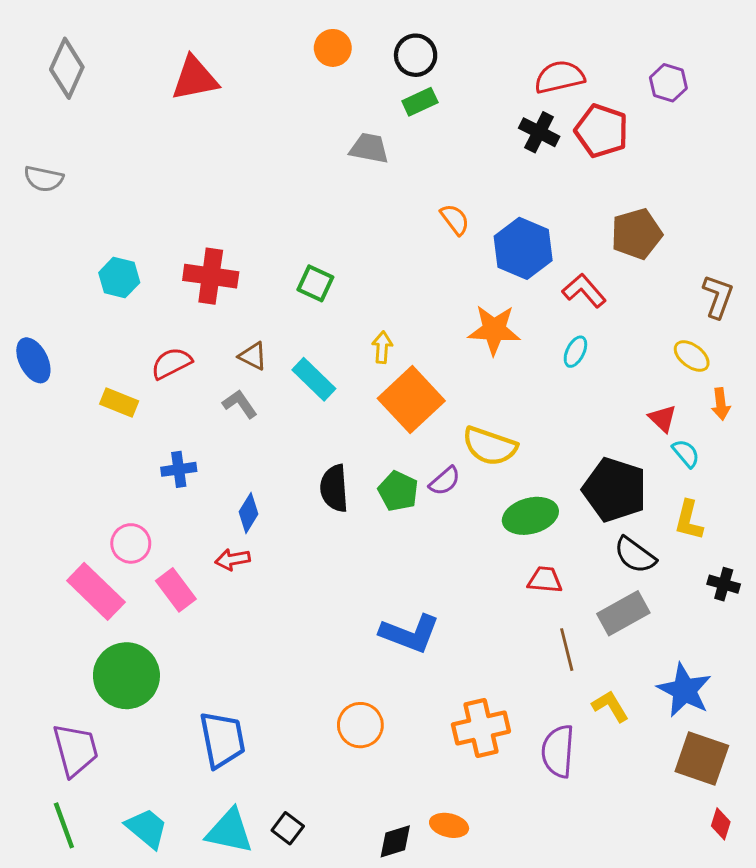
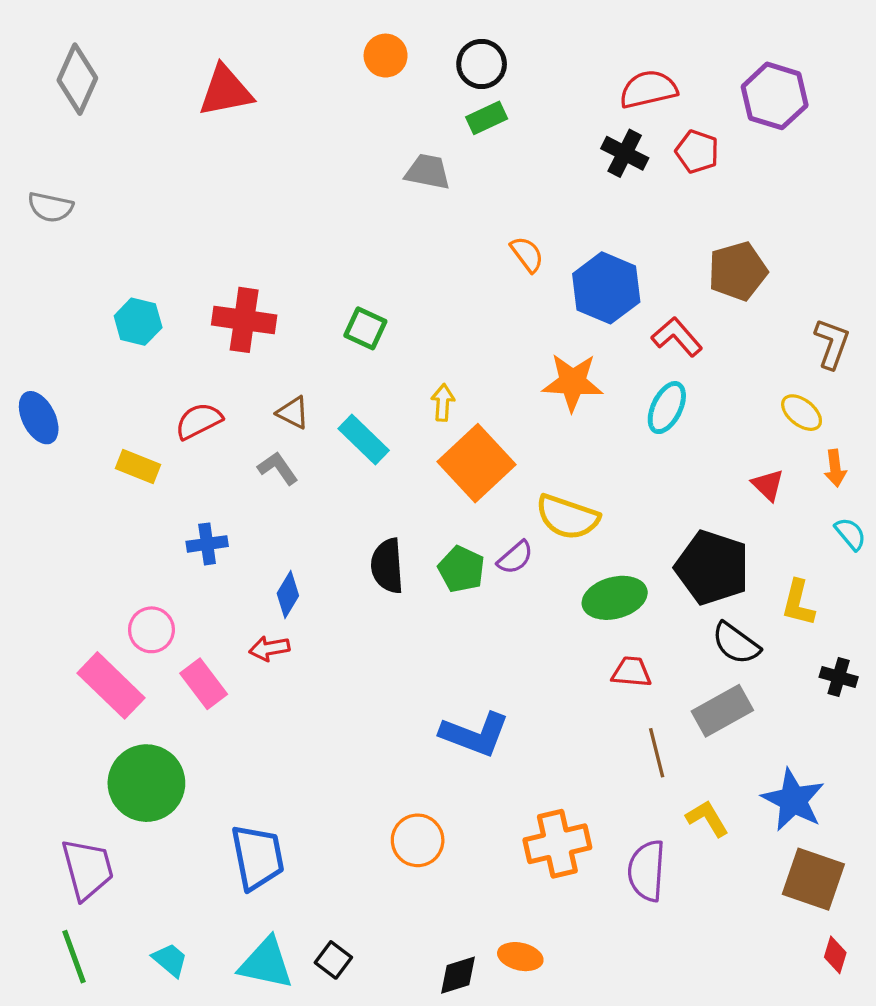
purple hexagon: (668, 83) -> (775, 96), size x1.5
red pentagon: (602, 131) -> (697, 152), size x0.7
cyan ellipse: (575, 352) -> (667, 408), size x1.4
cyan semicircle: (686, 453) -> (850, 534), moved
cyan trapezoid: (147, 828) -> (170, 960), size x0.7

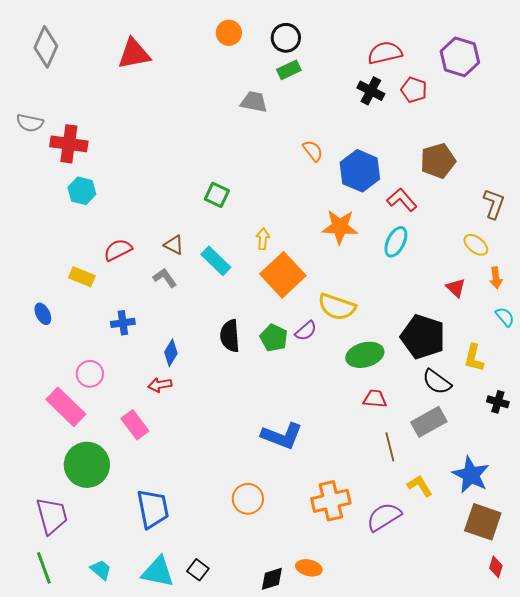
red cross: (244, 320) -> (69, 144), moved
blue ellipse: (39, 418) -> (43, 314), moved, size x0.7
pink rectangle: (204, 684) -> (135, 425), moved
purple semicircle: (647, 871) -> (384, 517), turned 54

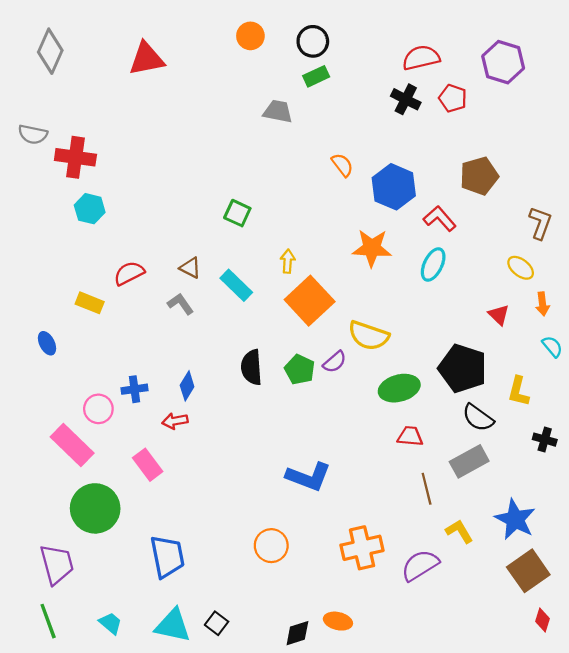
blue cross: (123, 323) -> (135, 389), moved
brown square: (483, 522) -> (528, 571), turned 36

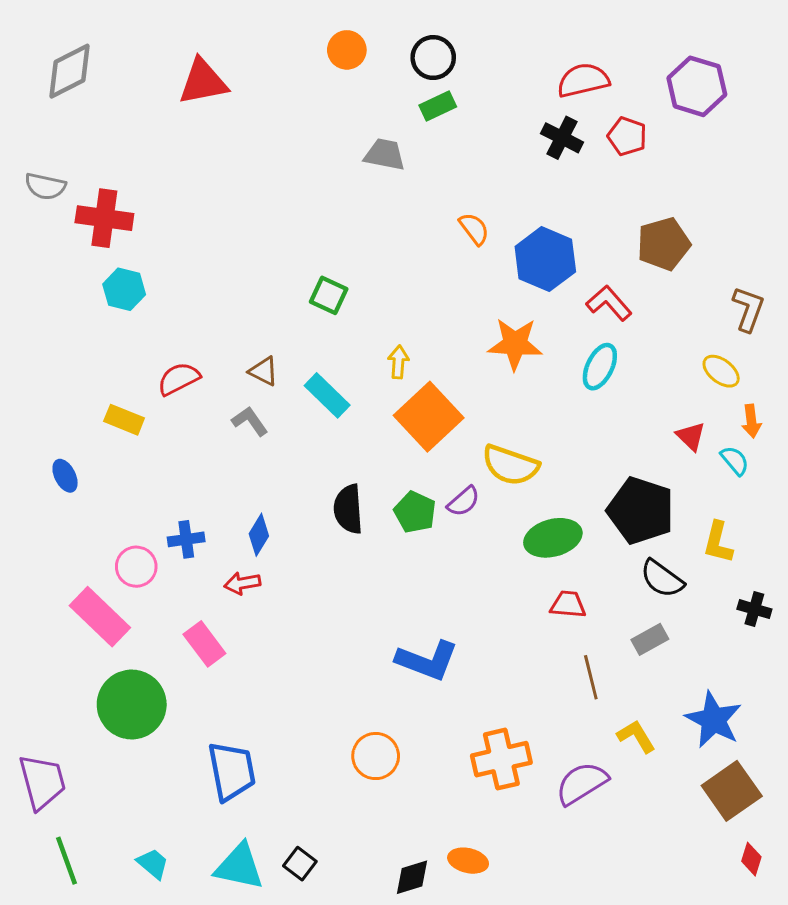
gray diamond: (50, 51) -> (70, 71), turned 39
cyan semicircle: (552, 347) -> (735, 461), moved
gray rectangle: (469, 461) -> (650, 639), size x0.7
purple trapezoid: (57, 564) -> (42, 782), moved

